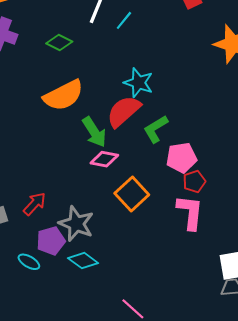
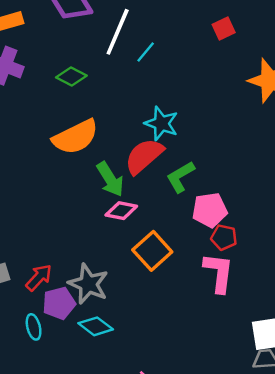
red pentagon: (194, 182) -> (224, 237), turned 30
red arrow: (35, 204) -> (39, 278), moved
cyan ellipse: (29, 262) -> (34, 327), turned 45

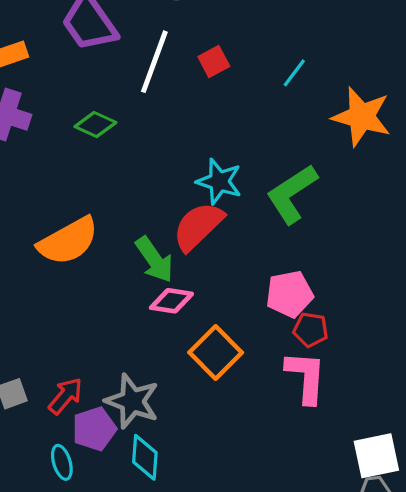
red square: (224, 28) -> (214, 62), moved
cyan line: (146, 52) -> (294, 73), moved
orange semicircle: (75, 137) -> (68, 241), moved
green L-shape: (180, 177) -> (292, 194), moved, size x1.4
cyan diamond: (96, 326) -> (145, 457), turned 60

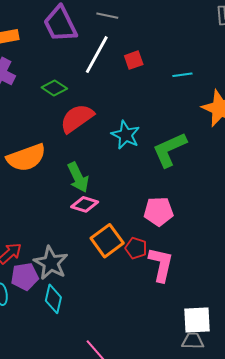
cyan line: (294, 73) -> (182, 75), turned 36
red semicircle: (198, 226) -> (77, 118), moved
red pentagon: (311, 330) -> (136, 248), moved

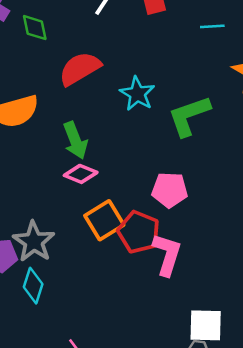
green diamond: (54, 88) -> (35, 28), moved, turned 40
red pentagon: (136, 248) -> (139, 232), size x1.6

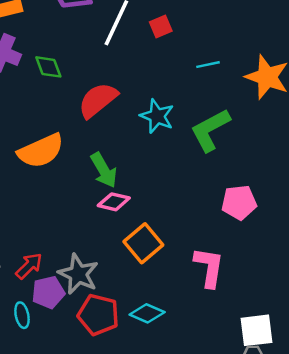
cyan line: (212, 26) -> (208, 65), moved
pink pentagon: (170, 190) -> (239, 202), moved
red pentagon: (139, 232) -> (98, 315), moved
cyan diamond: (33, 286) -> (147, 313), moved, turned -76

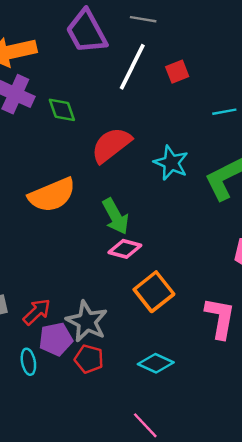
red pentagon: (98, 315) -> (89, 359), moved, size x0.7

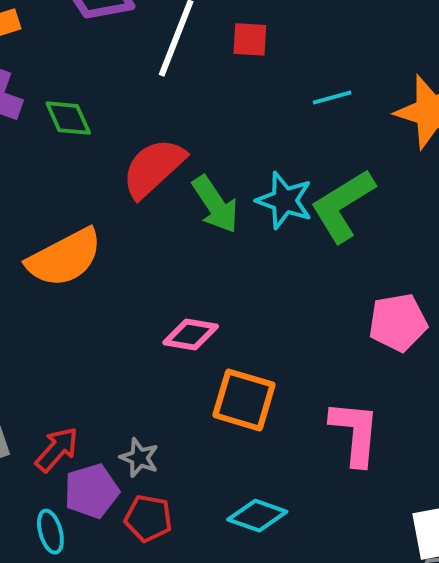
red square: (177, 72) -> (250, 39), turned 30
cyan star: (171, 163) -> (284, 200), moved
green arrow: (116, 216) -> (215, 204), moved
orange square: (154, 292) -> (244, 400), turned -30
gray star: (87, 321) -> (139, 458), size x0.6

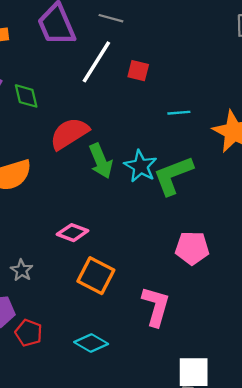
gray star: (139, 458) -> (22, 270), moved

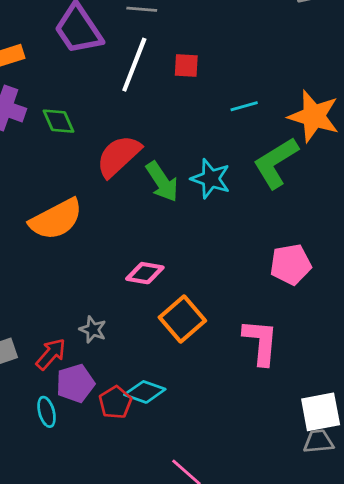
green L-shape: (173, 175) -> (276, 163), moved
orange square: (96, 276) -> (182, 319), turned 33
red pentagon: (29, 333) -> (115, 402), turned 30
cyan diamond: (91, 343) -> (145, 392), moved

